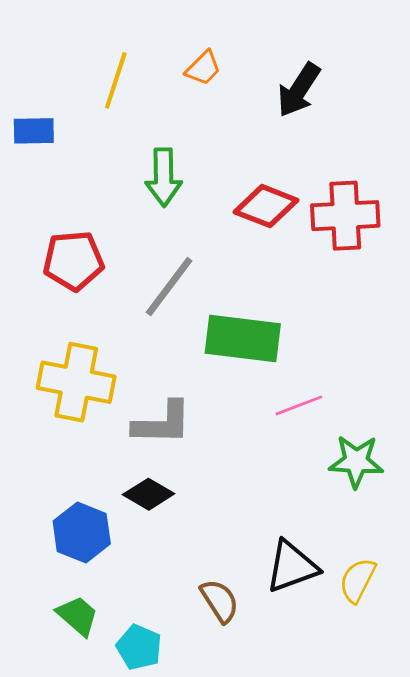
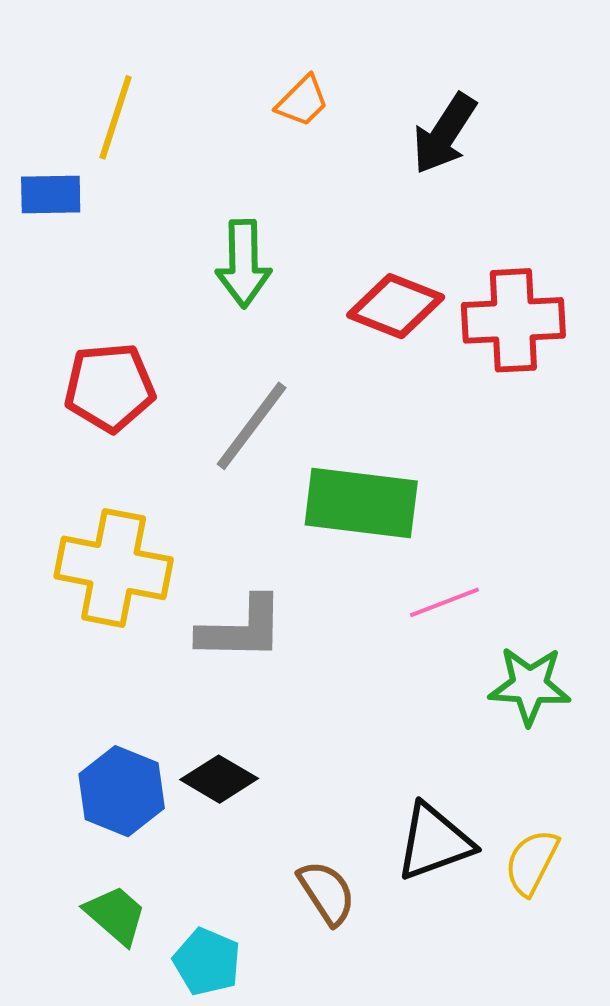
yellow line: (116, 80) -> (116, 117), moved
black diamond: (149, 494) -> (219, 779), moved

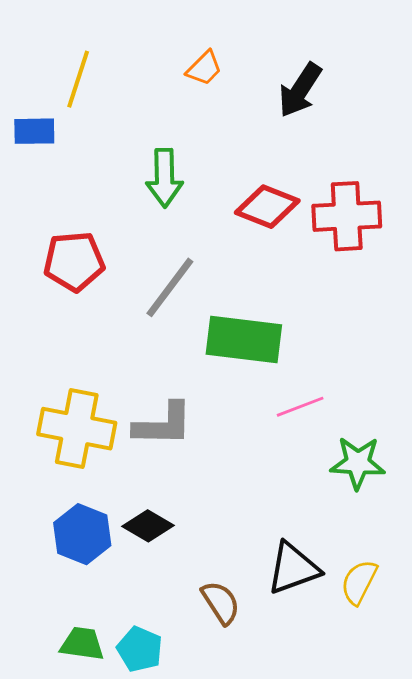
yellow cross: (114, 568) -> (77, 429), moved
green trapezoid: (116, 915) -> (82, 644), moved, turned -33

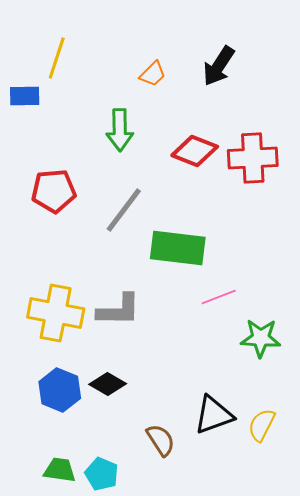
orange trapezoid: (204, 68) -> (153, 74), moved

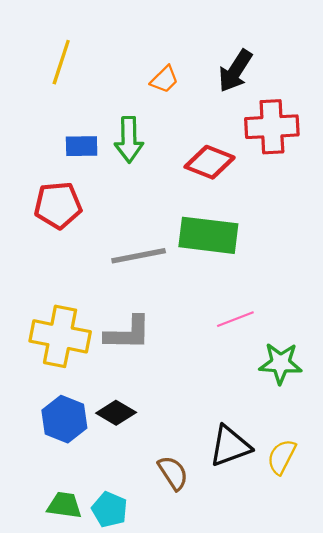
blue rectangle: (25, 96) -> (82, 146), moved
red cross: (253, 158) -> (272, 127), moved
gray line: (124, 210) -> (139, 256), moved, turned 42
green rectangle: (178, 248) -> (208, 235), moved

